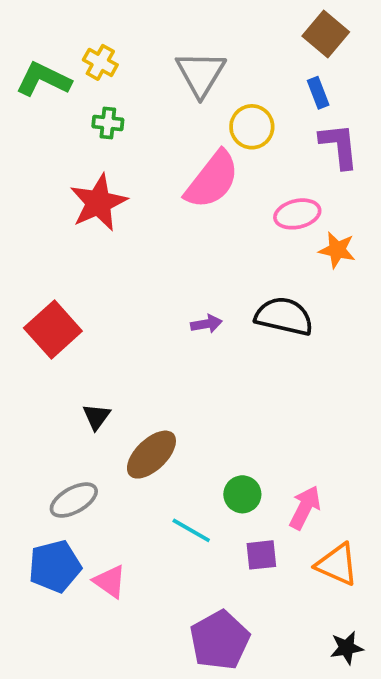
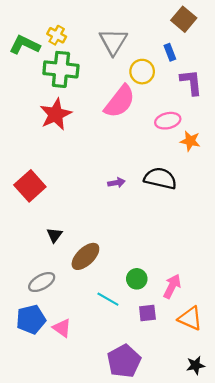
blue rectangle: (318, 93) -> (170, 52), moved
green cross: (108, 123) -> (61, 69), size x2.0

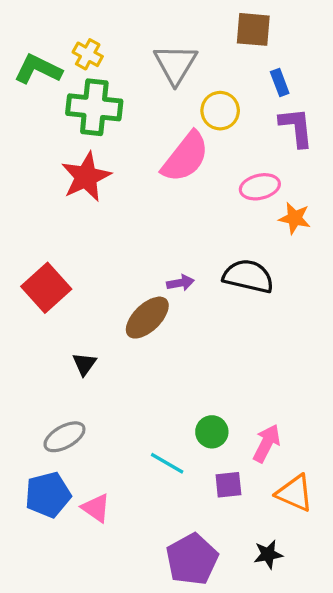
brown square: (184, 19) -> (253, 29), moved, turned -35
blue rectangle: (170, 52) -> (280, 82), moved
brown ellipse: (85, 256) -> (147, 318), moved
black star: (196, 365) -> (268, 554), moved

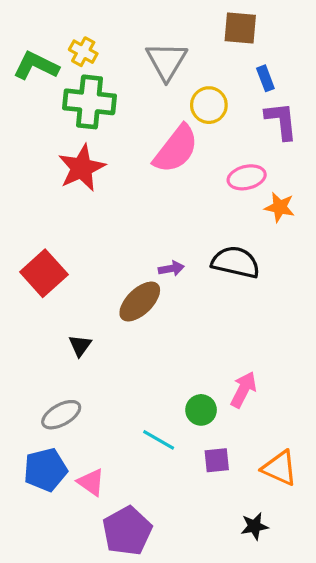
pink arrow: (266, 443) -> (243, 390), moved
purple pentagon: (192, 559) -> (127, 531), moved

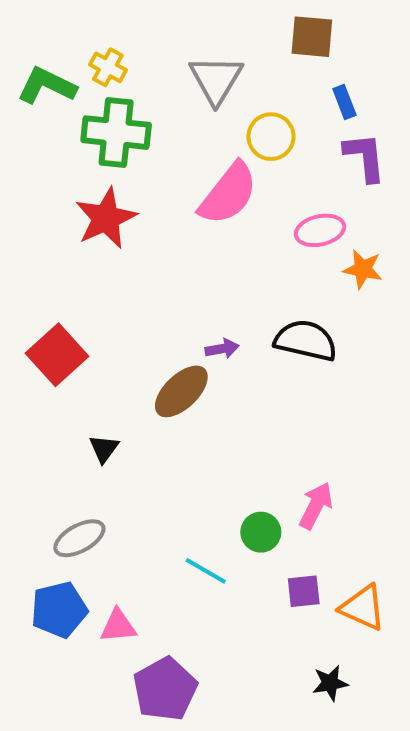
purple square: (217, 460) -> (304, 591), moved
pink triangle: (91, 482) -> (118, 626), turned -40

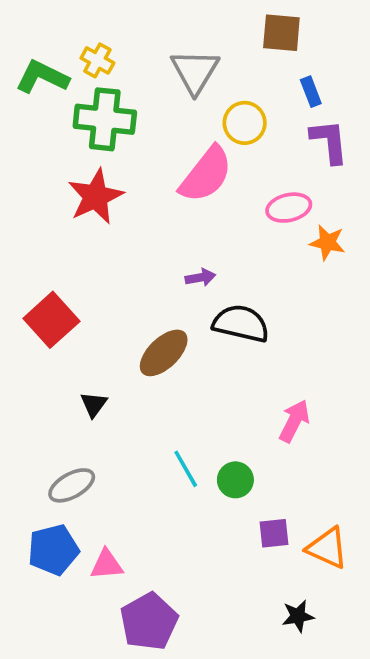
black semicircle: (306, 340) -> (241, 323), moved
purple arrow: (222, 349) -> (200, 277), moved
pink arrow: (316, 506) -> (294, 421), moved
cyan line: (206, 571) -> (186, 469), moved, turned 30

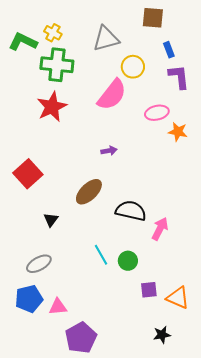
gray triangle: (195, 71) -> (106, 39), turned 44
black semicircle: (241, 323) -> (131, 211), moved

